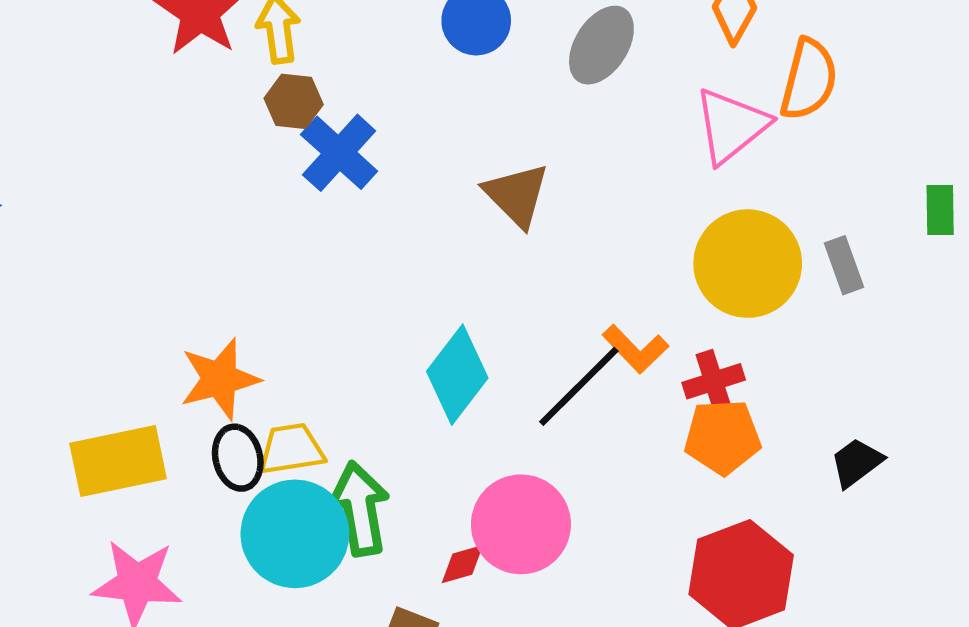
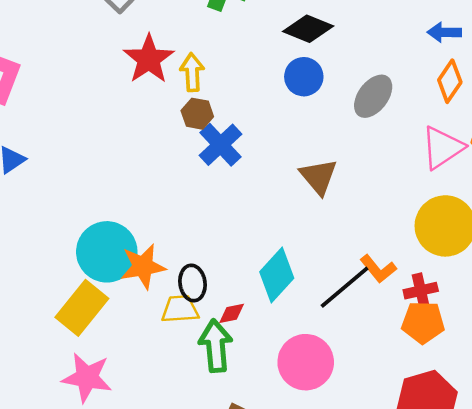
black ellipse: (238, 458) -> (192, 283), moved
yellow rectangle: (118, 461) -> (82, 308), turned -44
cyan circle: (295, 534) -> (107, 252), moved
red diamond: (462, 564) -> (232, 313), moved

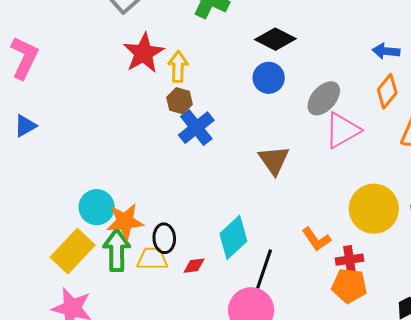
pink triangle: (442, 148) -> (342, 130), moved
cyan circle: (107, 252) -> (97, 207), size x0.7
black line: (345, 287) -> (263, 273), moved, turned -36
green arrow: (216, 346) -> (117, 250), moved

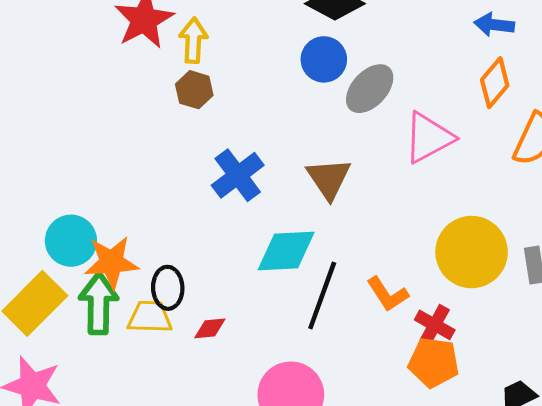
gray ellipse: (324, 98) -> (370, 89), moved
blue cross: (196, 128) -> (238, 175), moved
cyan diamond: (233, 237) -> (286, 251), moved, turned 39
red cross: (349, 260) -> (435, 325), turned 36
black line: (263, 273) -> (322, 295), moved

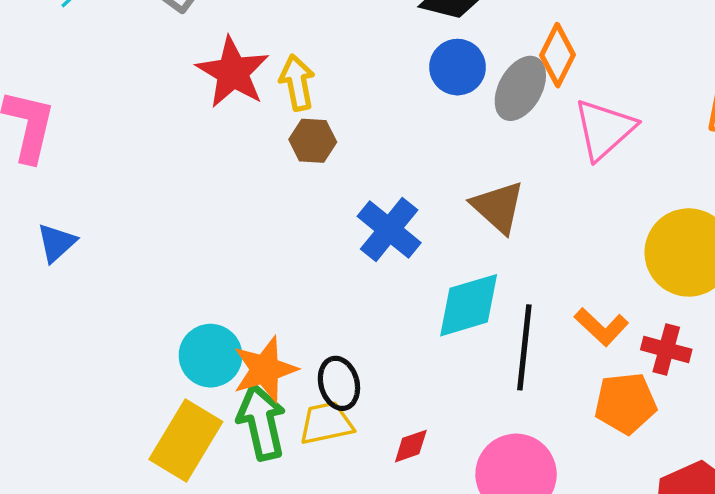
orange diamond: (495, 83) -> (558, 55), moved
red diamond: (210, 328) -> (411, 446), moved
orange pentagon: (434, 362) -> (625, 403), moved

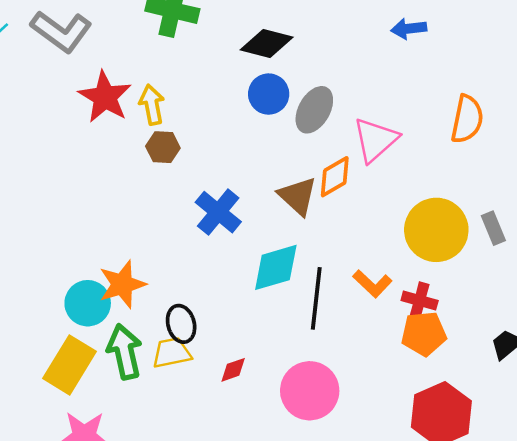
orange diamond: (558, 55) -> (335, 177), moved, turned 33
orange star: (265, 369) -> (122, 284), moved
orange pentagon: (625, 403) -> (424, 334), moved

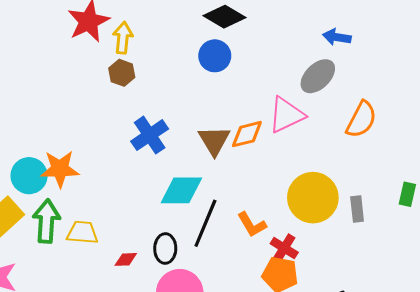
gray ellipse: (314, 110) -> (318, 76), moved
black ellipse: (181, 324) -> (165, 249), moved

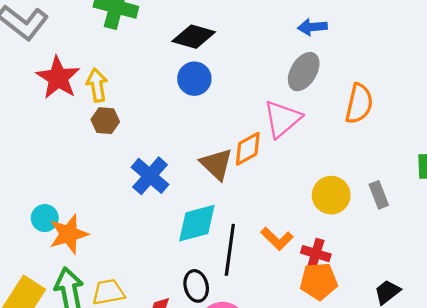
cyan circle: (29, 176) -> (45, 218), moved, size x0.7
yellow circle: (313, 198) -> (331, 195), size x0.7

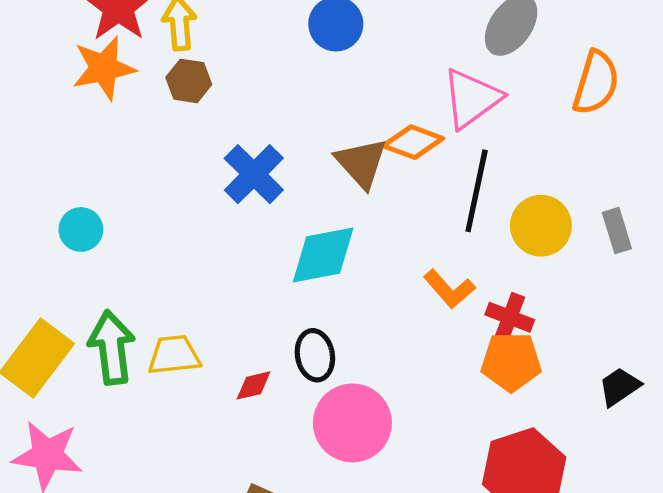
orange diamond: (248, 149) -> (413, 142), turned 45
orange star: (69, 234) -> (104, 68), moved
black line: (230, 250) -> (477, 191), moved

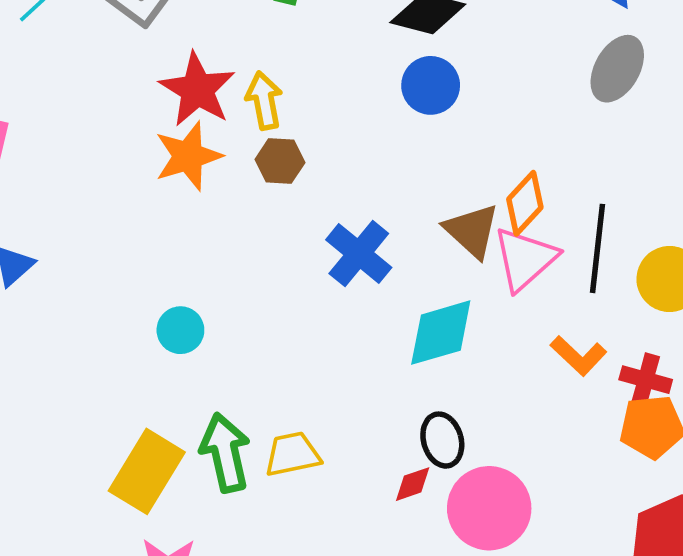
pink triangle: (472, 98) -> (525, 259), moved
orange diamond: (413, 142) -> (525, 203), turned -62
red diamond: (254, 385) -> (413, 484), moved

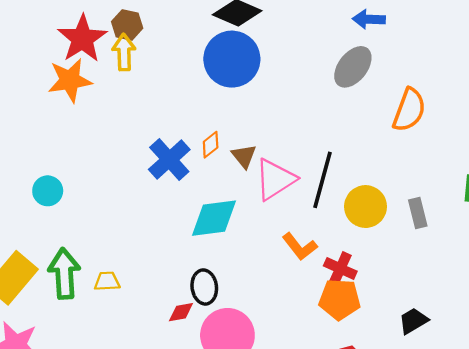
blue circle: (431, 85) -> (232, 59), size x1.5
brown hexagon: (280, 161) -> (127, 25), moved
orange diamond: (525, 203) -> (211, 145), moved, size x0.7
brown triangle: (472, 231) -> (244, 156), size x0.7
yellow trapezoid: (292, 454) -> (107, 281), size x0.7

